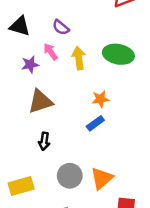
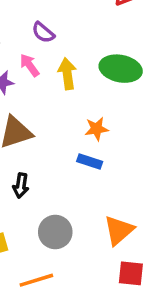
blue rectangle: (95, 123) -> (90, 161), turned 54
orange triangle: (102, 178) -> (119, 230), moved

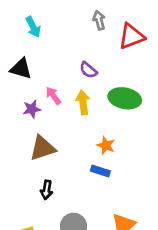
purple semicircle: (43, 33) -> (88, 70), moved
orange star: (97, 129) -> (106, 145), turned 30

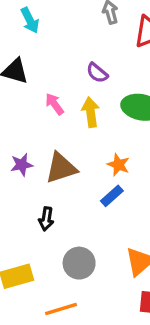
purple star: (32, 109) -> (22, 165), moved
brown triangle: (43, 148) -> (61, 168), moved
blue rectangle: (100, 171) -> (112, 196), turned -60

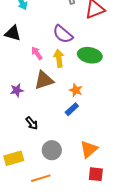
purple semicircle: (97, 73) -> (63, 34), size x1.5
brown triangle: (61, 168) -> (44, 80), moved
black arrow: (46, 219) -> (32, 123), turned -48

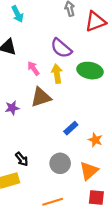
orange star: (76, 90) -> (95, 140), moved
black arrow: (32, 123) -> (22, 159), moved
gray circle: (52, 150) -> (60, 163), moved
orange line: (41, 178) -> (53, 202), moved

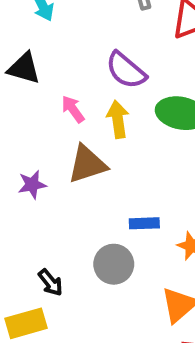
blue rectangle: (71, 128) -> (144, 223), turned 40
gray circle: (60, 163) -> (114, 264), moved

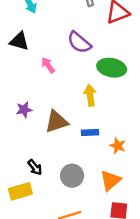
yellow arrow: (118, 119) -> (90, 95), moved
brown triangle: (87, 164) -> (56, 122), moved
gray circle: (114, 264) -> (72, 176), moved

